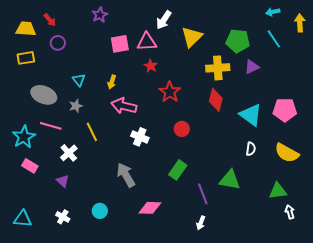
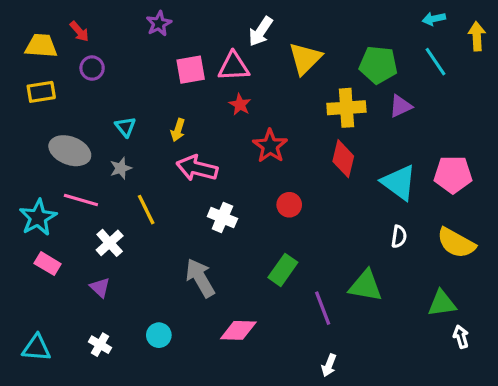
white arrow: (201, 223) -> (329, 365), moved

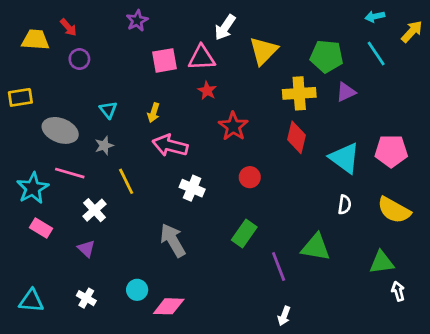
yellow arrow: (477, 36) -> (412, 32), turned 45
yellow rectangle: (41, 92) -> (20, 97), moved
pink diamond: (238, 330) -> (169, 306), moved

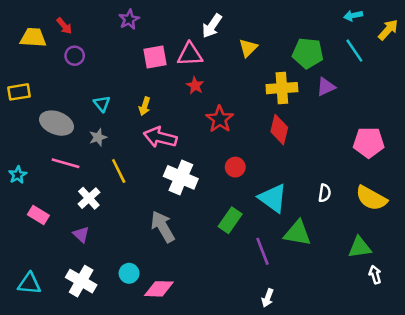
yellow triangle: (263, 51) -> (248, 48), size x0.7
cyan triangle: (345, 158) -> (273, 198), moved
cyan star: (33, 188) -> (18, 175), moved, size x0.6
white cross: (192, 188) -> (181, 177), size x1.4
white cross: (86, 298) -> (81, 281), size x1.6

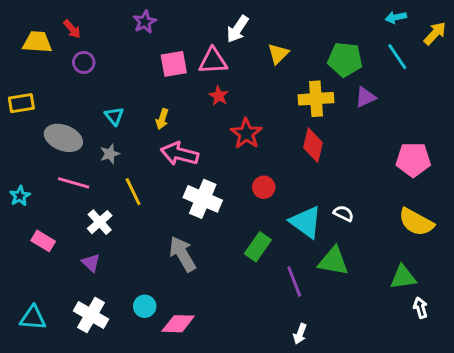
white semicircle: (325, 193) -> (344, 213), moved, turned -72

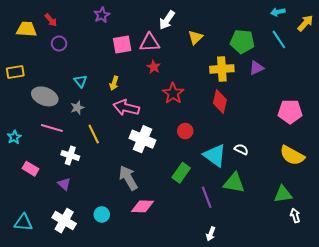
white cross: (100, 222) -> (70, 155), turned -30
pink diamond: (178, 324) -> (142, 206), moved

